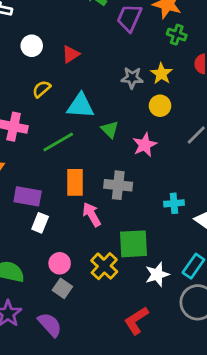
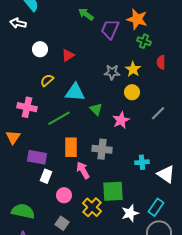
pink circle: (60, 263) -> (64, 195), moved

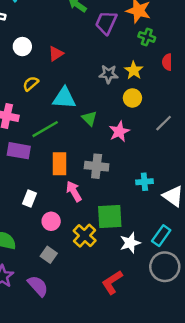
purple rectangle: (37, 157) -> (19, 151), moved

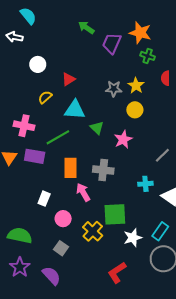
red triangle: (56, 54) -> (68, 79), moved
gray line: (164, 123) -> (162, 155), moved

